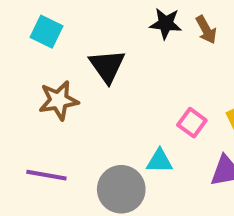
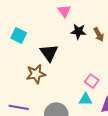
brown star: (59, 100) -> (36, 74), moved
cyan triangle: (160, 161) -> (86, 99), moved

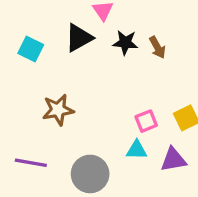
black triangle: (49, 53) -> (79, 38), moved, turned 36
pink square: (92, 81) -> (146, 121), turned 32

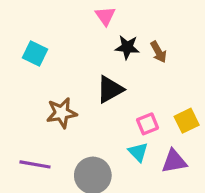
black triangle: (79, 38) -> (110, 89), moved
cyan triangle: (137, 150) -> (138, 152), turned 45

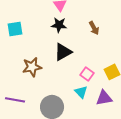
black star: (127, 47) -> (59, 25), moved
cyan square: (35, 53) -> (15, 29), turned -35
pink square: (148, 124) -> (87, 74), turned -32

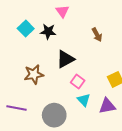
black star: (59, 25) -> (48, 32), moved
cyan square: (15, 29) -> (26, 29), moved, turned -35
pink square: (87, 74) -> (78, 82), moved

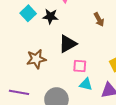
pink square: (78, 82) -> (80, 66), turned -32
cyan triangle: (84, 100) -> (86, 84), turned -32

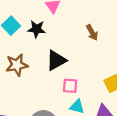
brown star: (36, 59) -> (17, 65), moved

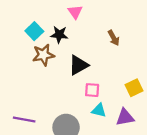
brown star: (17, 65) -> (43, 55), moved

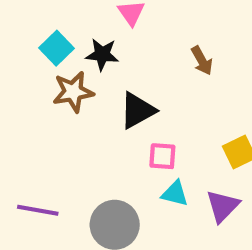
purple triangle: (125, 117) -> (223, 206), turned -36

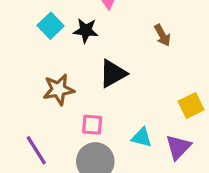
brown star: (73, 92) -> (59, 90), moved
pink square: (162, 156) -> (92, 125), moved
purple line: (38, 210) -> (36, 150), turned 48

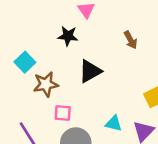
cyan square: (51, 26) -> (25, 62), moved
pink square: (92, 125) -> (63, 113), moved

